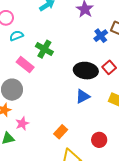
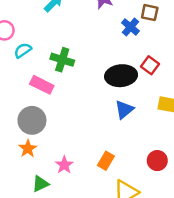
pink star: (22, 123) -> (64, 165), moved

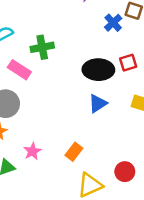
green cross: (62, 60) -> (42, 47), turned -35
red square: (150, 65) -> (128, 63), turned 30
red circle: (157, 161) -> (125, 172), moved

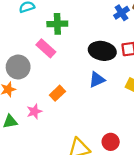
pink rectangle: (19, 70) -> (46, 48), moved
orange rectangle: (74, 152) -> (57, 93), moved

